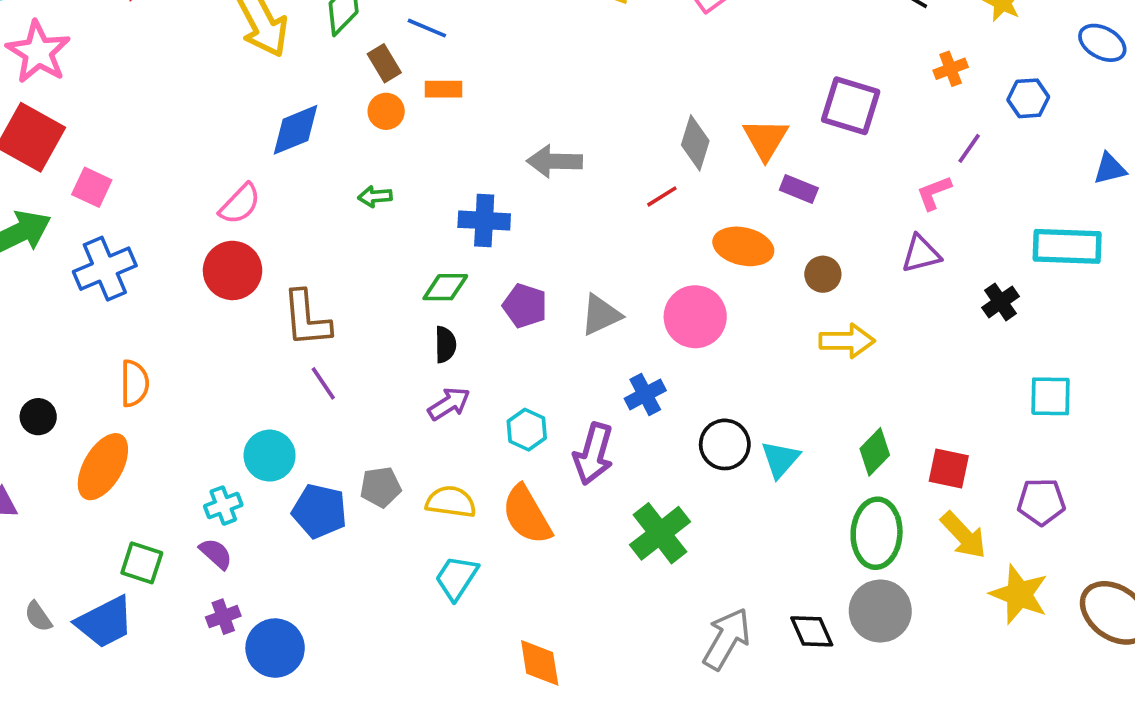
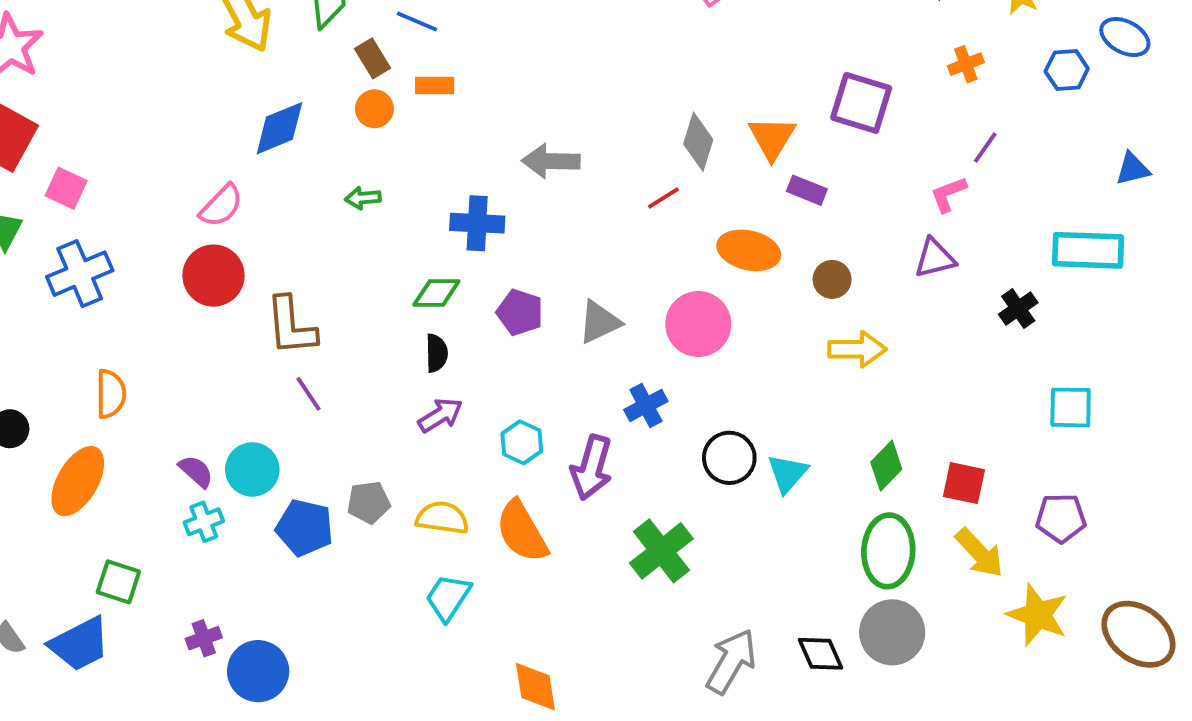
blue hexagon: (1028, 98) -> (1067, 70), moved
purple semicircle: (216, 554) -> (196, 471), moved

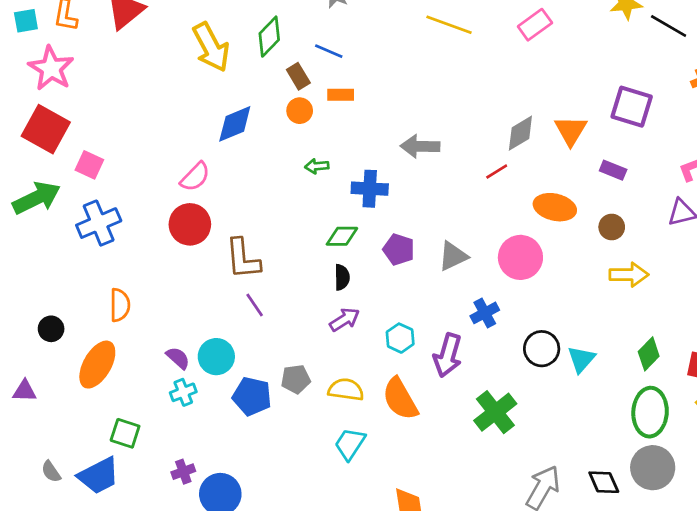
gray diamond: (698, 142) -> (520, 133), turned 42
purple rectangle: (807, 190) -> (613, 170), moved
green arrow: (363, 198) -> (317, 166), moved

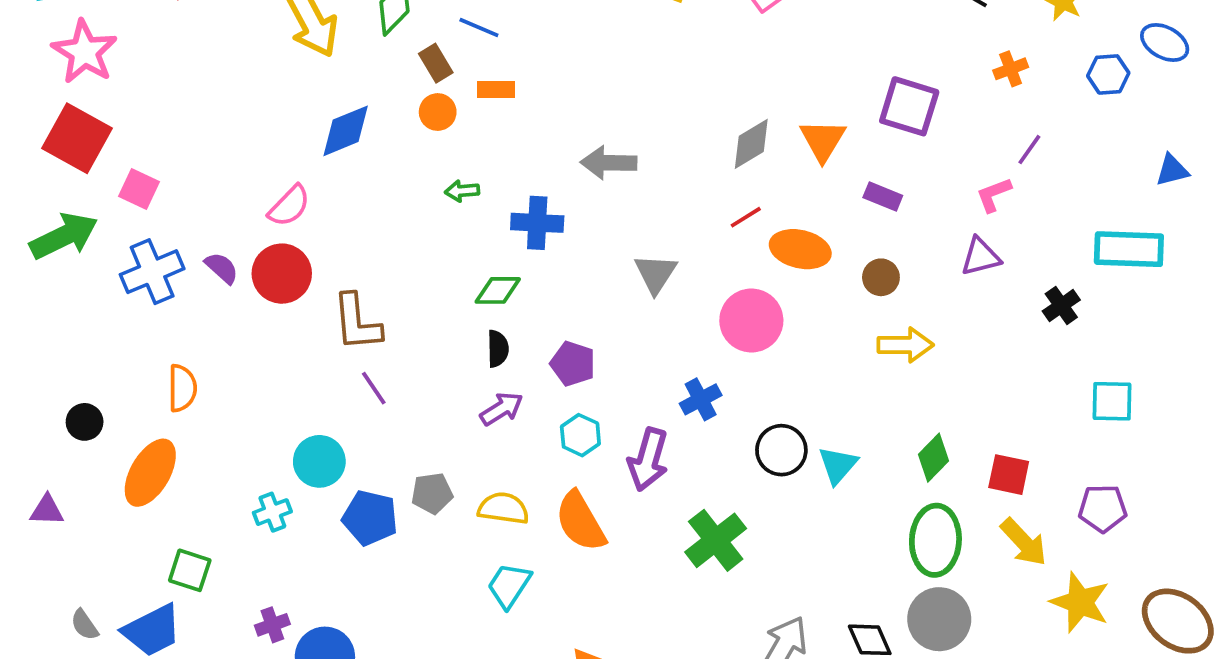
red line: (497, 171) -> (746, 217), moved
purple pentagon: (399, 249) -> (573, 364), moved
gray triangle: (453, 256) -> (656, 274), moved, turned -32
purple semicircle: (178, 358) -> (222, 268), moved

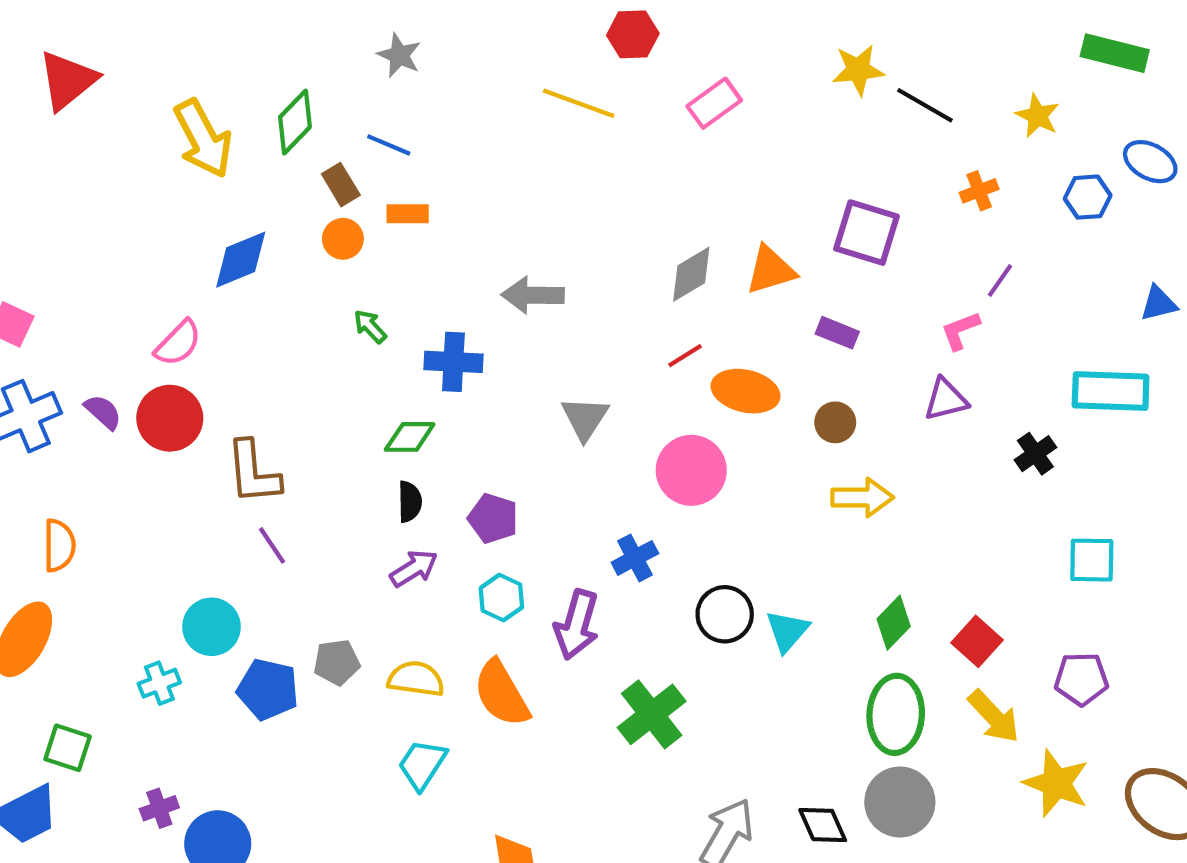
orange triangle: (823, 140) -> (771, 270), turned 42
green arrow: (462, 191) -> (370, 326), turned 52
red square: (1009, 475) -> (977, 641), turned 30

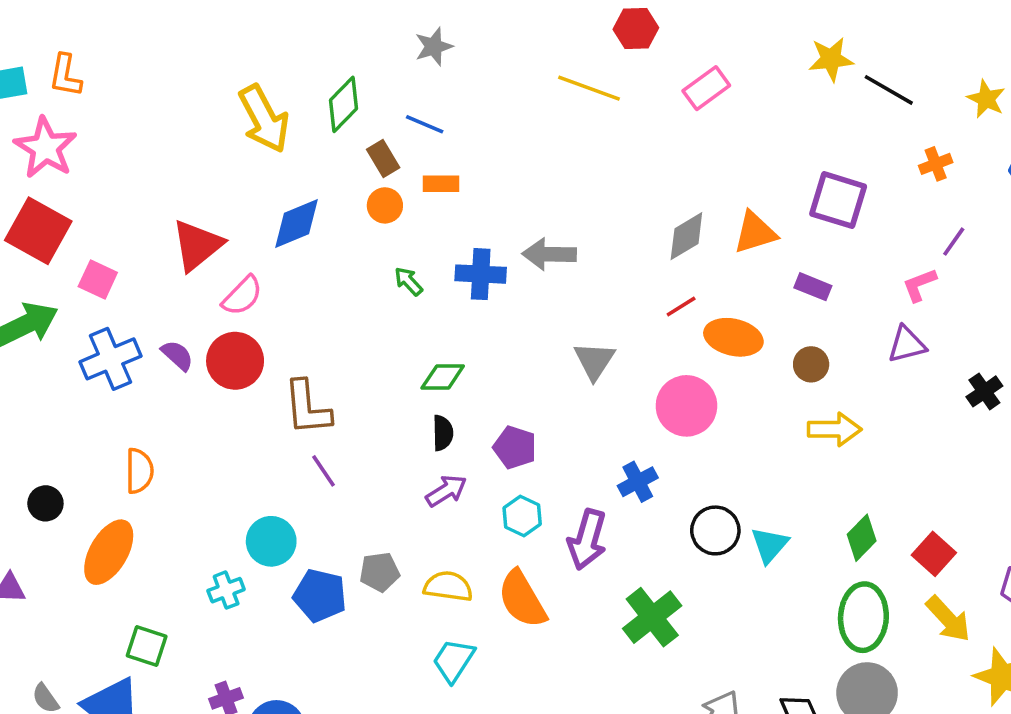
gray star: (399, 55) -> (434, 47), turned 30
red triangle: (68, 80) -> (197, 245), moved
blue cross: (453, 362) -> (481, 274), moved

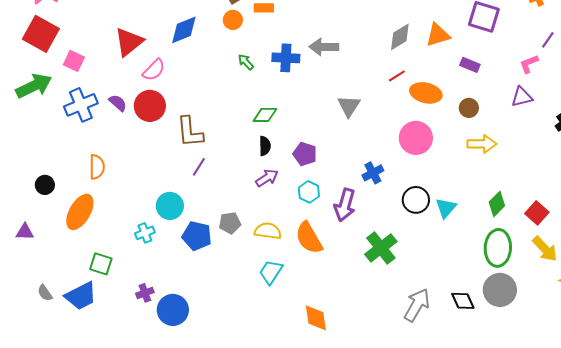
pink circle: (686, 406) -> (416, 138), moved
purple line: (324, 471) -> (199, 167), turned 66

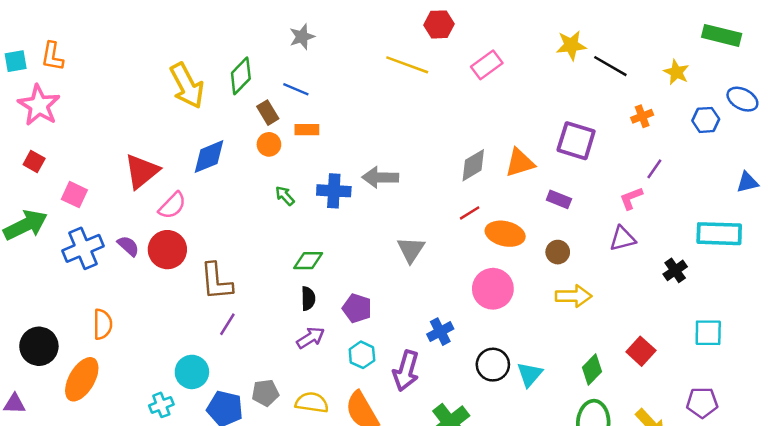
red square: (41, 34) -> (34, 162), size x0.5
black circle: (45, 185) -> (39, 346), size x1.6
red square: (537, 213) -> (641, 351), moved

